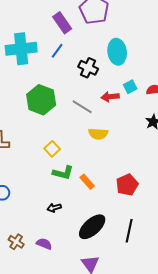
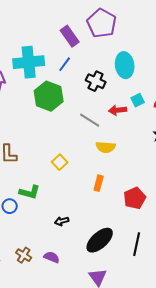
green hexagon: (41, 100) -> (49, 96), moved
green L-shape: (63, 173) -> (30, 192), moved
orange rectangle: (87, 182) -> (99, 183), moved, turned 56

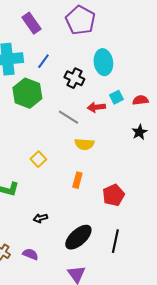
purple rectangle: (70, 36) -> (31, 23), moved

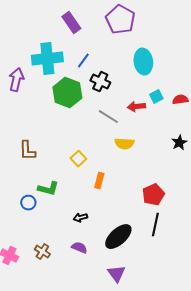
black cross: (74, 78) -> (100, 82), moved
black star: (139, 132) -> (179, 143), moved
orange rectangle: (77, 180) -> (99, 181), moved
black line: (115, 241) -> (155, 225), moved
purple semicircle: (30, 254) -> (79, 248), moved

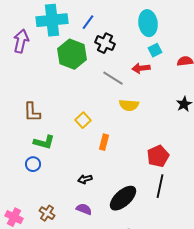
cyan square: (156, 97) -> (155, 50), moved
green L-shape: (48, 189) -> (44, 142), moved

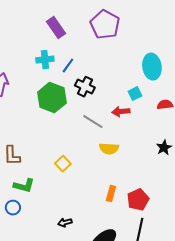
cyan cross: (52, 20) -> (45, 60), moved, size x0.6
cyan ellipse: (148, 23) -> (152, 67), moved
orange rectangle: (104, 142) -> (111, 194), moved

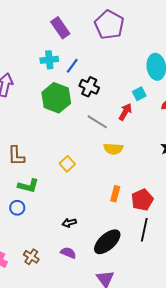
red arrow: (121, 112) -> (125, 112), turned 126

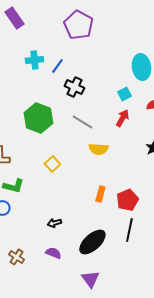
purple pentagon: (109, 25) -> (78, 25), moved
purple rectangle: (60, 28) -> (14, 18), moved
green hexagon: (56, 98) -> (38, 118), moved
red arrow: (125, 112) -> (122, 118), moved

